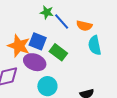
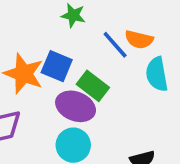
blue line: (62, 22) -> (115, 45), moved
purple ellipse: (35, 62) -> (76, 106), moved

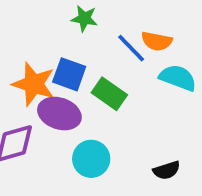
cyan semicircle: (157, 74) -> (178, 78), turned 124
purple ellipse: (76, 106) -> (59, 114), moved

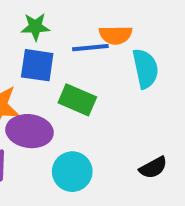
blue line: (131, 48) -> (90, 48), turned -40
blue square: (69, 74) -> (37, 65), moved
cyan semicircle: (178, 78) -> (145, 69), turned 69

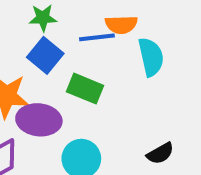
blue square: (37, 65) -> (45, 55), turned 32

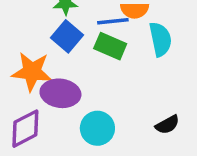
green rectangle: (85, 89) -> (110, 46), moved

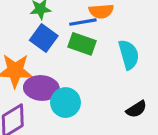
cyan semicircle: (160, 39) -> (129, 55), moved
cyan circle: (97, 128) -> (66, 103), moved

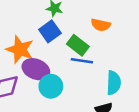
blue line: (83, 22) -> (82, 61), moved
cyan semicircle: (129, 55) -> (114, 83), moved

